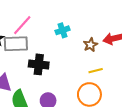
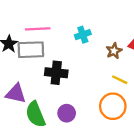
pink line: (22, 25) -> (38, 29), turned 45
yellow line: (96, 71) -> (120, 80), turned 40

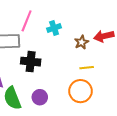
pink line: (38, 29) -> (27, 21), moved, turned -65
yellow line: (120, 80) -> (87, 68), turned -32

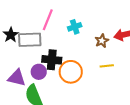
orange circle: (80, 91) -> (71, 72), moved
purple circle: (40, 97) -> (39, 72), moved

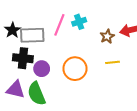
pink line: (48, 20) -> (59, 25), moved
black cross: (52, 60) -> (23, 58), moved
purple triangle: (17, 78) -> (16, 89), moved

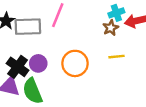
cyan cross: (79, 22) -> (116, 13), moved
black cross: (23, 58) -> (18, 67), moved, turned 30

